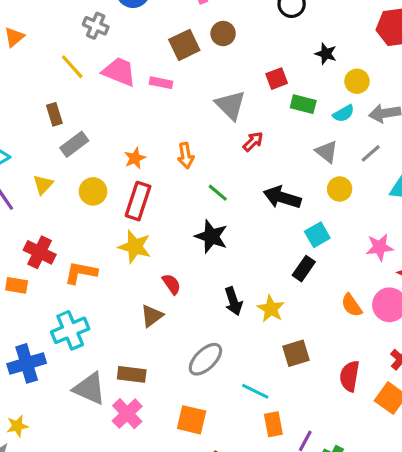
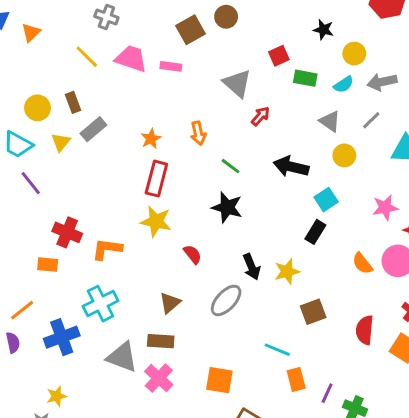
yellow triangle: (43, 185) -> (61, 142), moved
yellow circle: (93, 191) -> (38, 108), moved
yellow star: (271, 309) -> (287, 272), turned 30
brown triangle: (152, 316) -> (170, 303), moved
gray ellipse: (205, 359) -> (226, 300), moved

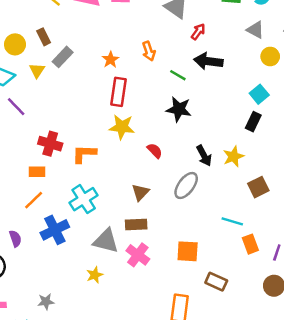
black arrow: (291, 167) -> (208, 61), moved
orange line: (22, 310) -> (34, 200), moved
yellow star: (57, 396) -> (95, 275), moved

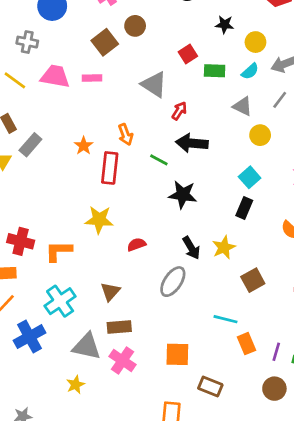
red rectangle: (118, 92) -> (110, 168), moved
black star: (179, 109) -> (183, 195), moved
red semicircle: (155, 151) -> (136, 244), turned -63
brown triangle: (140, 192) -> (110, 292), moved

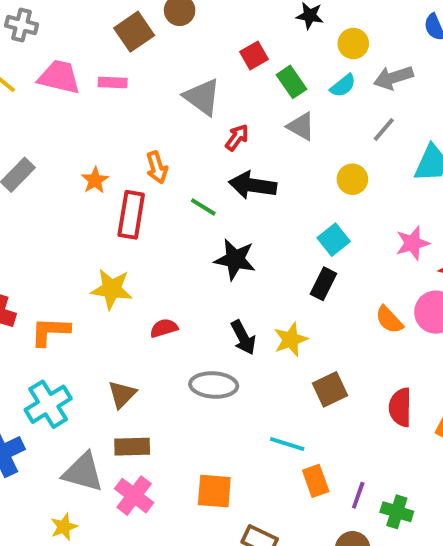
green rectangle: (215, 71) -> (291, 82), turned 50
gray triangle: (243, 106) -> (301, 126), moved
gray ellipse: (173, 282) -> (214, 385), turned 56

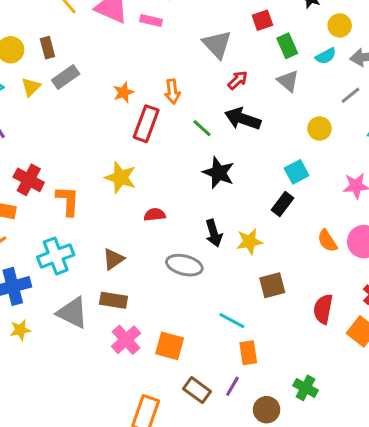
orange L-shape: (50, 331) -> (68, 201), turned 80
purple line: (358, 495) -> (232, 386), moved
pink cross: (134, 496) -> (126, 340), moved
yellow star: (64, 527) -> (20, 330), moved

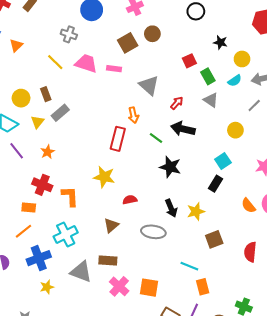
gray triangle: (217, 44) -> (149, 85), moved
orange star: (124, 92) -> (48, 152), moved
brown triangle: (113, 259) -> (111, 225), moved

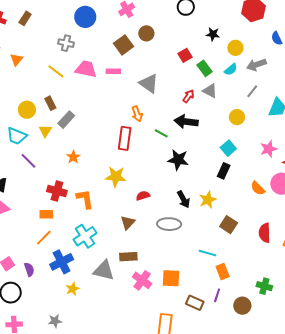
red arrow: (177, 103) -> (188, 96), moved
orange star: (48, 152) -> (73, 157), moved
brown square: (214, 239) -> (229, 225), turned -30

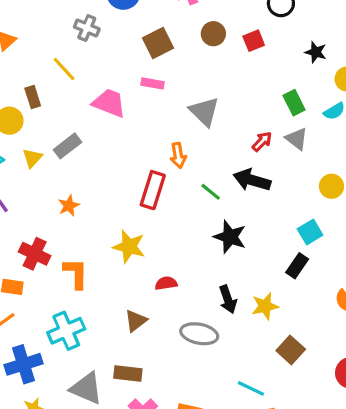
brown square: (124, 45) -> (158, 43), moved
red square: (185, 55) -> (254, 41), moved
pink trapezoid: (86, 69) -> (109, 103), moved
brown rectangle: (50, 103) -> (33, 97), moved

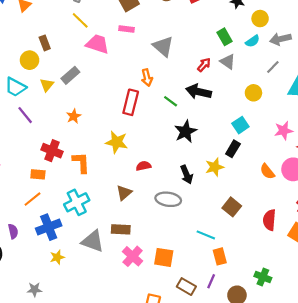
yellow line: (64, 69) -> (80, 20), moved
black star: (230, 237) -> (186, 131), turned 30
yellow star: (265, 306) -> (215, 167), moved

